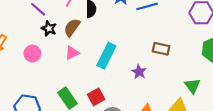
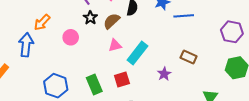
pink triangle: (72, 53) -> (115, 45), moved
red square: (96, 97) -> (122, 80), moved

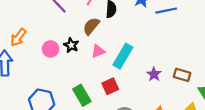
black star: (90, 18) -> (71, 45), moved
brown rectangle: (189, 57) -> (182, 75), moved

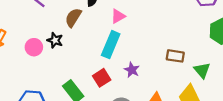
pink triangle: (98, 51) -> (118, 16), moved
purple star: (154, 74) -> (132, 70), moved

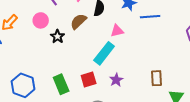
pink circle: (34, 47) -> (41, 20), moved
brown rectangle: (175, 56) -> (157, 78), turned 63

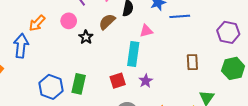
cyan rectangle: (104, 53) -> (133, 54), turned -30
brown rectangle: (157, 78) -> (192, 62), moved
green rectangle: (61, 84) -> (79, 84), moved, turned 36

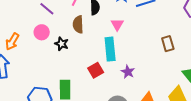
brown semicircle: (107, 22) -> (78, 24), turned -36
pink triangle: (146, 31) -> (117, 24), turned -32
red square: (118, 81) -> (96, 70), moved

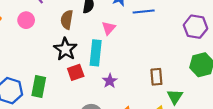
black star: (62, 44) -> (65, 49), moved, size x1.5
brown rectangle: (168, 44) -> (156, 77), moved

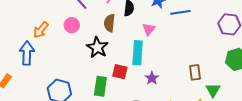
black star: (65, 49) -> (97, 47), moved
red square: (76, 72) -> (120, 72), turned 35
green rectangle: (39, 86) -> (100, 86), moved

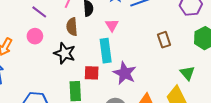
brown rectangle: (195, 72) -> (164, 40), moved
purple star: (152, 78) -> (125, 73), size x1.6

